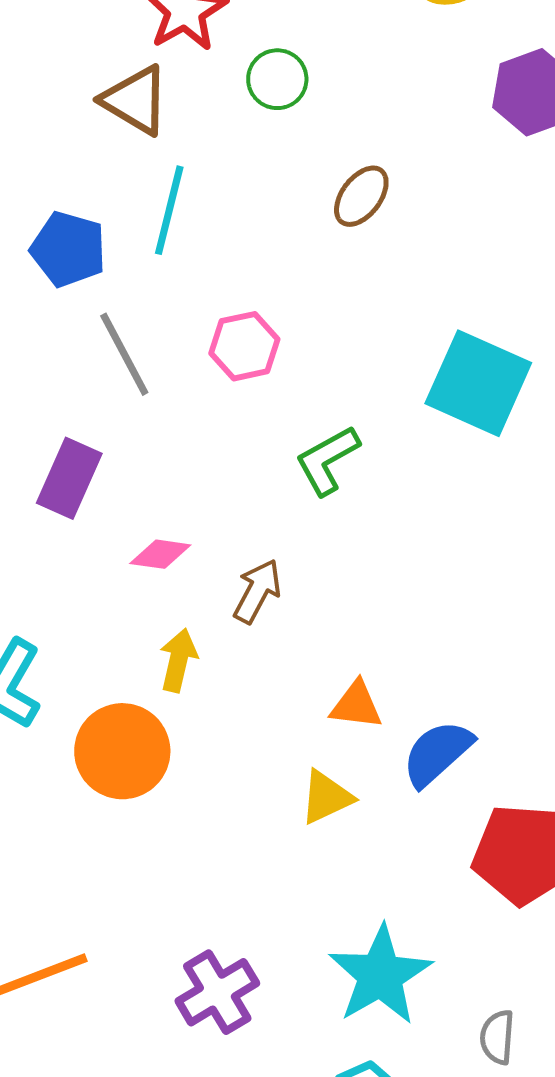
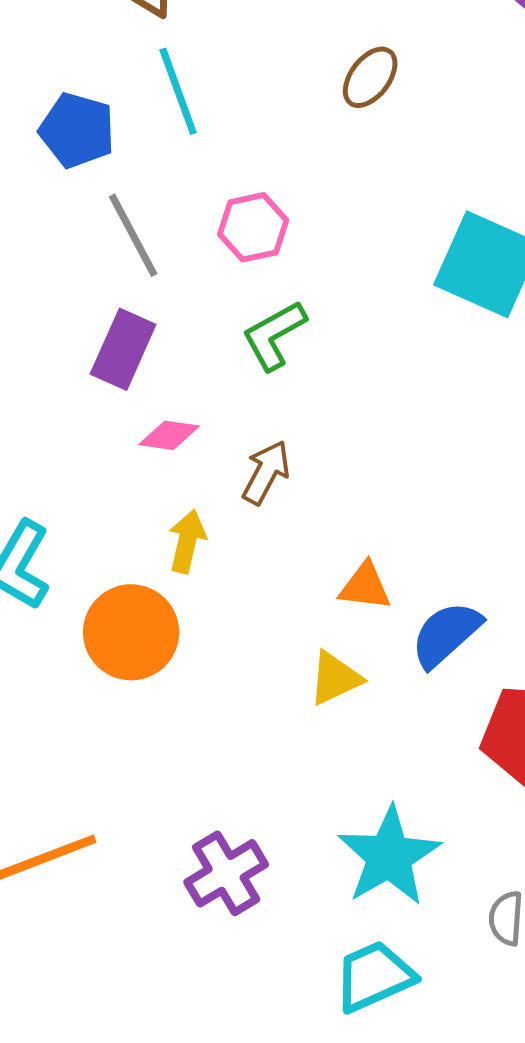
cyan line: (169, 210) -> (178, 91), turned -34
green L-shape: (327, 460) -> (274, 335), moved
purple rectangle: (69, 478) -> (123, 349), moved

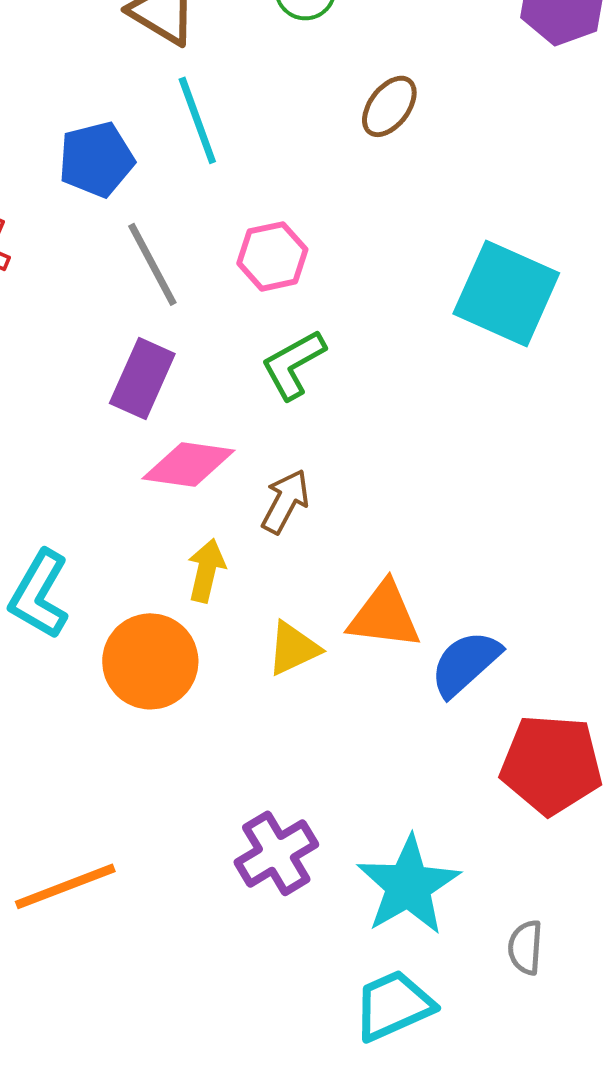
blue pentagon: (77, 130) -> (96, 159), turned -30
pink diamond: (169, 435) -> (188, 464), size x1.5
orange triangle: (365, 586) -> (384, 615), size x1.4
yellow triangle: (335, 678) -> (293, 648), moved
purple cross: (226, 873) -> (276, 853), moved

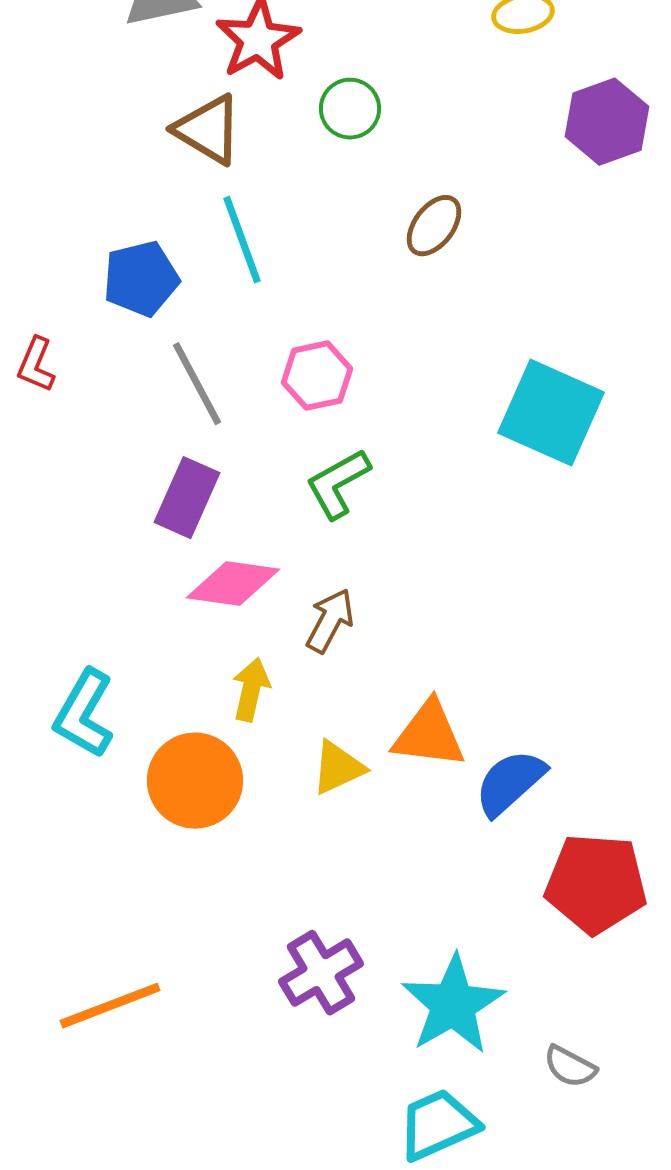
gray semicircle: (525, 947) -> (570, 1067), turned -66

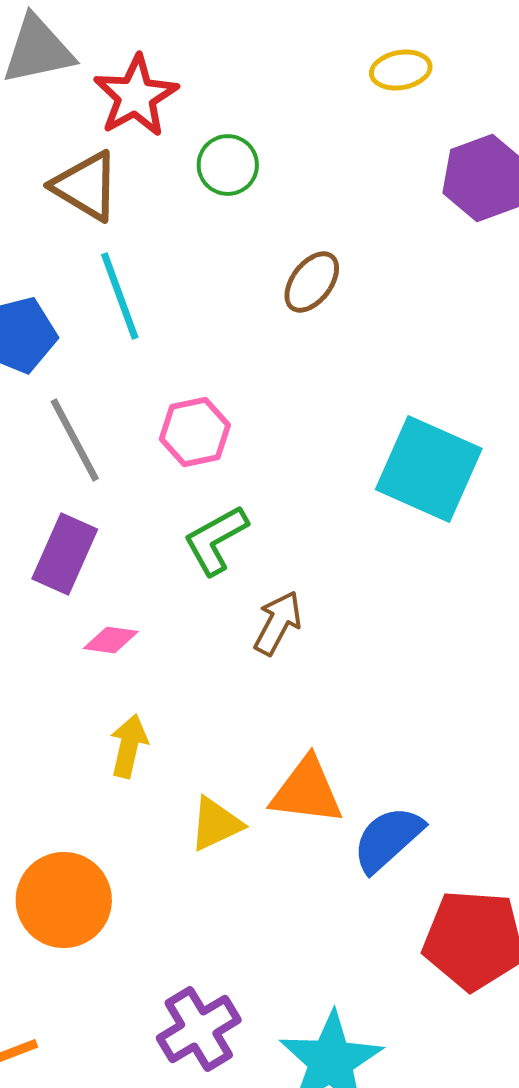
pink diamond: (233, 584) -> (111, 640), size x0.6
brown arrow: (330, 621) -> (278, 623), moved
orange circle: (195, 781) -> (64, 900), moved

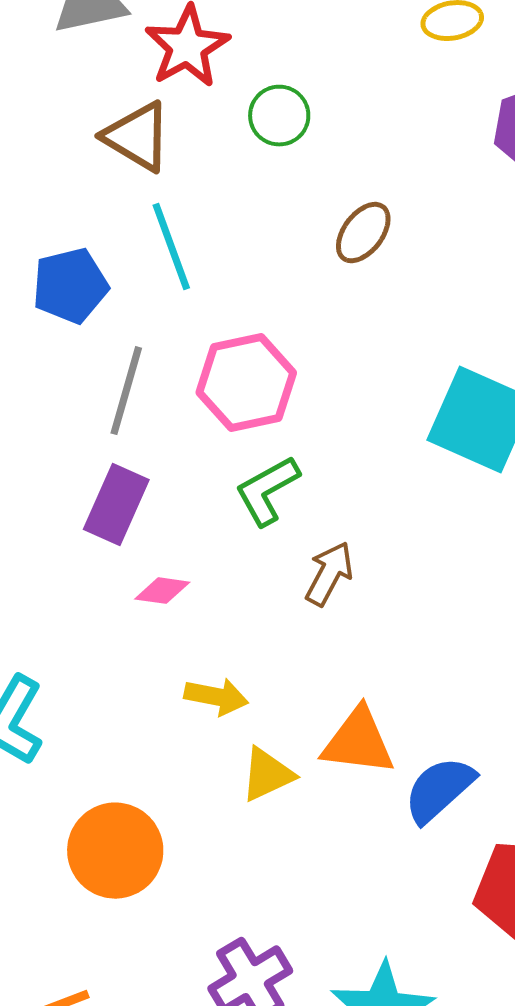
pink hexagon: (195, 432) -> (246, 383), size x1.4
gray line: (75, 440) -> (126, 391), turned 44
yellow arrow: (129, 746) -> (216, 697), moved, turned 88

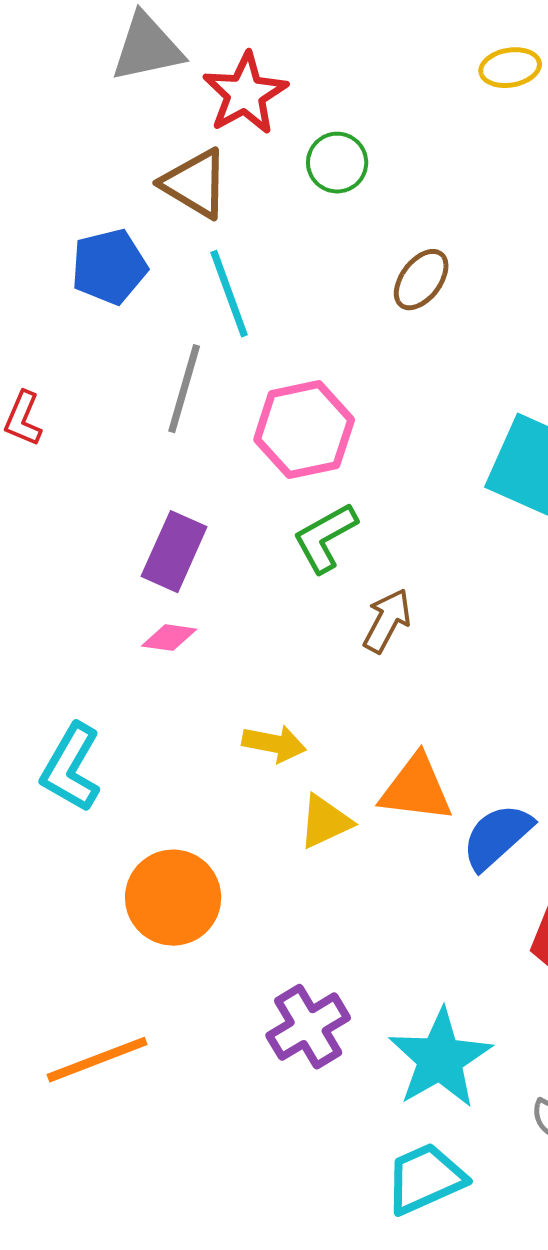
blue pentagon: (70, 286) -> (109, 267), moved
gray line: (126, 391) -> (184, 389), moved
pink diamond: (162, 591) -> (169, 638), moved

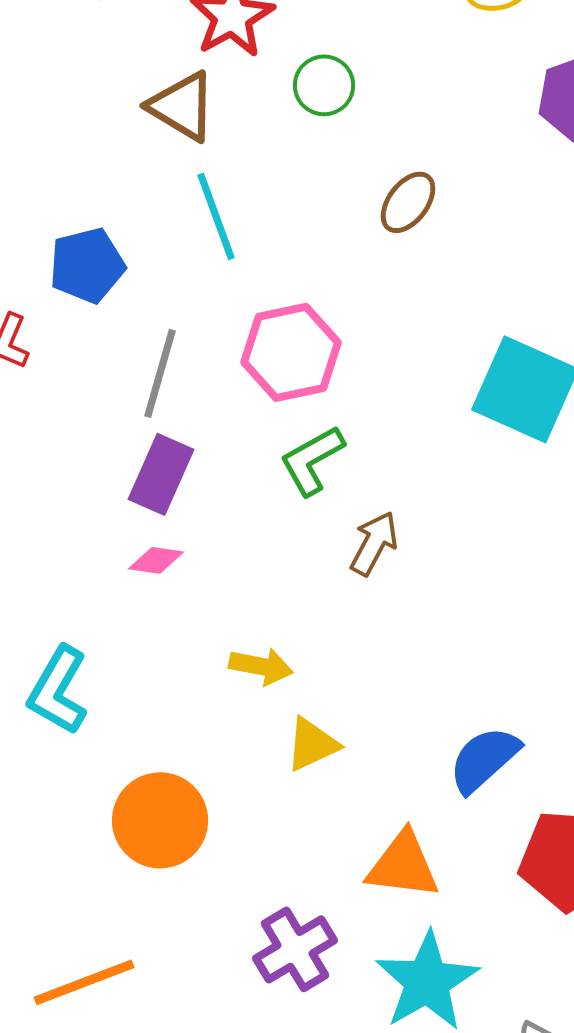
blue pentagon: (109, 267) -> (87, 265), moved
gray line: (184, 389) -> (160, 373), moved
orange triangle: (416, 789) -> (403, 865), moved

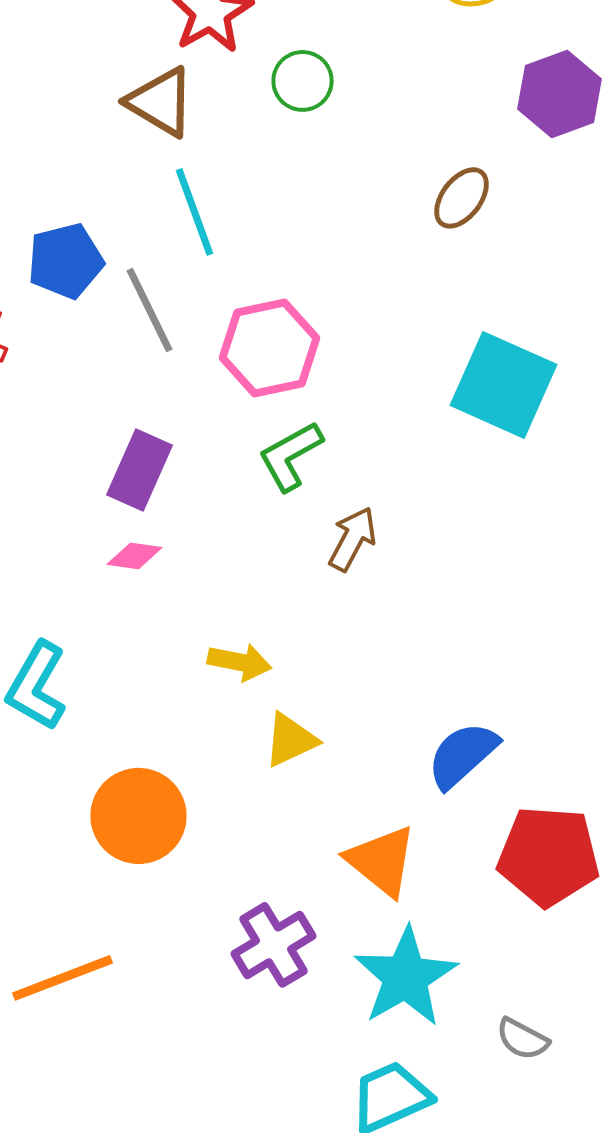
brown ellipse: (408, 202) -> (462, 198), moved
gray line: (160, 373) -> (150, 310), moved, turned -42
orange triangle: (403, 865) -> (382, 861), turned 32

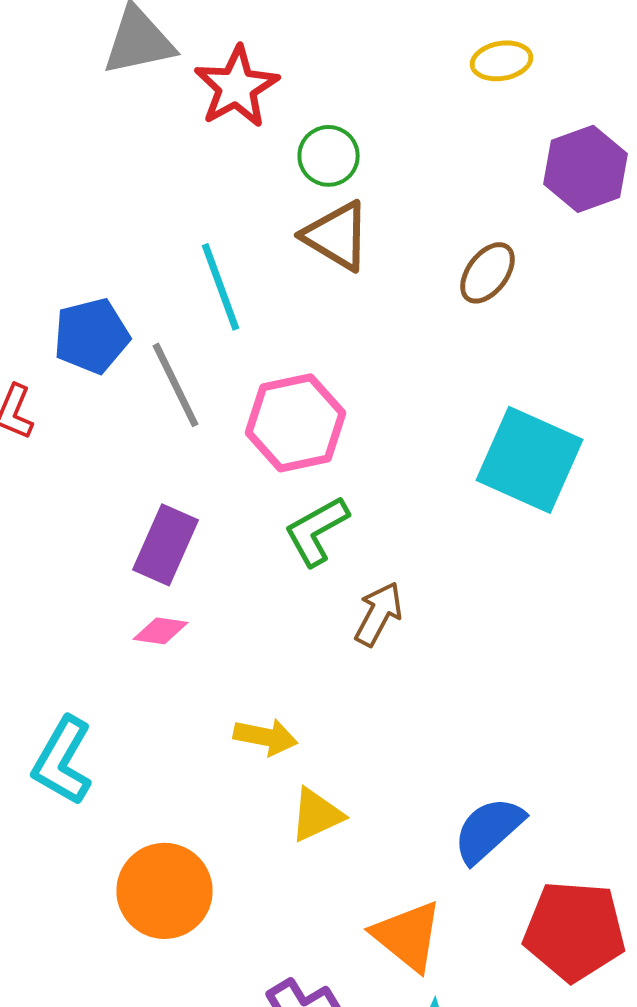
brown triangle: (160, 102) -> (336, 236), moved

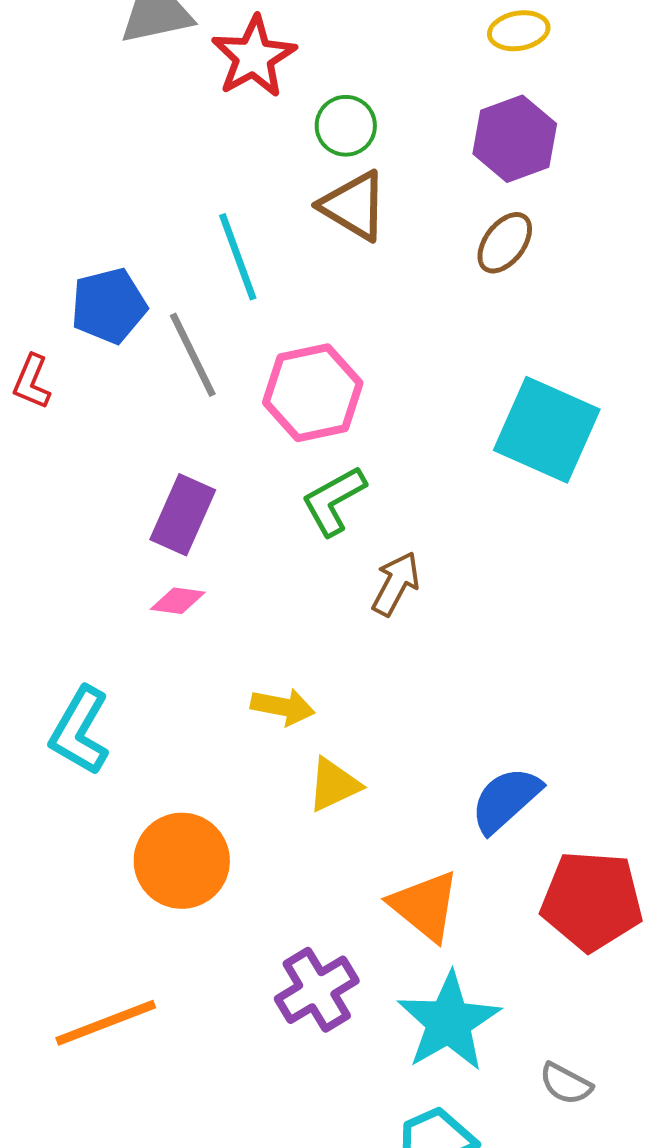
purple hexagon: (586, 169) -> (515, 139), moved

